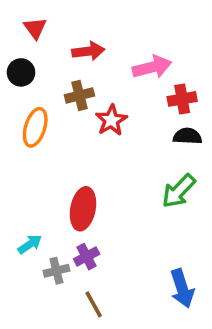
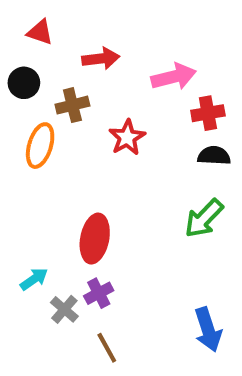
red triangle: (35, 28) -> (40, 32), turned -35
brown cross: (79, 95) -> (72, 105), moved
gray cross: (56, 271) -> (64, 309), turned -35

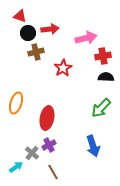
black circle: (24, 83) -> (28, 33), moved
orange ellipse: (40, 146) -> (16, 103), moved
cyan arrow: (34, 279) -> (16, 167), moved
blue arrow: (208, 330) -> (93, 146), moved

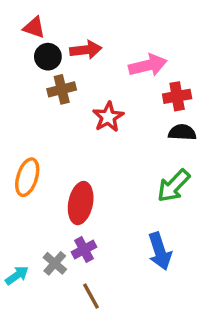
cyan arrow: (16, 167) -> (17, 275), moved

